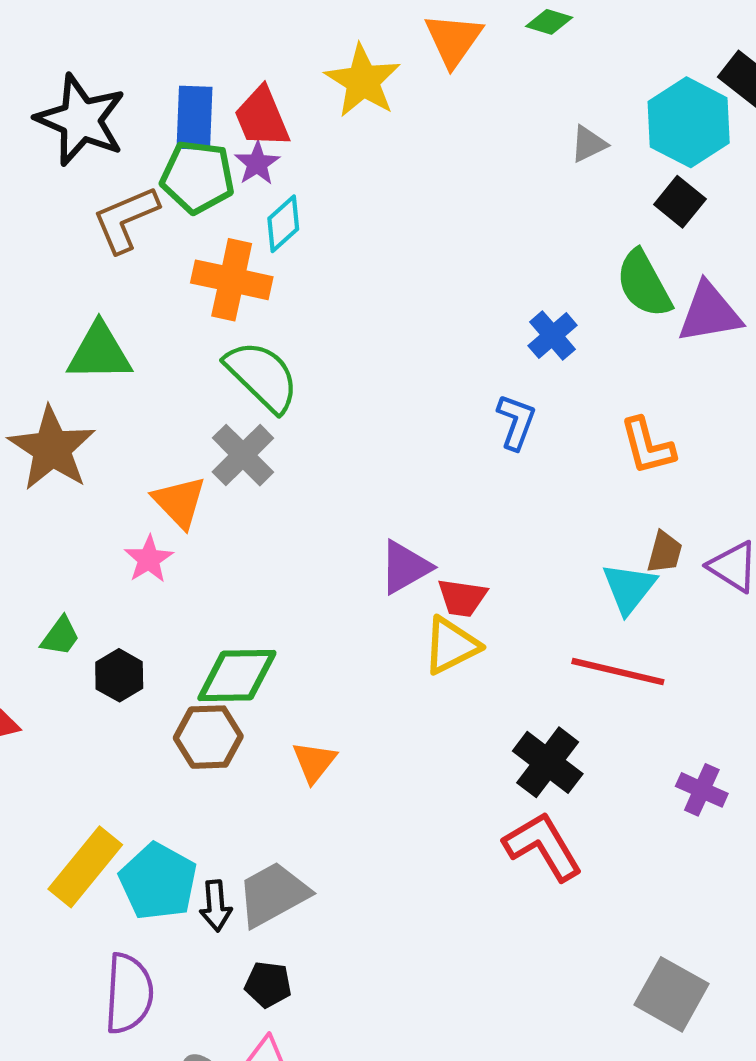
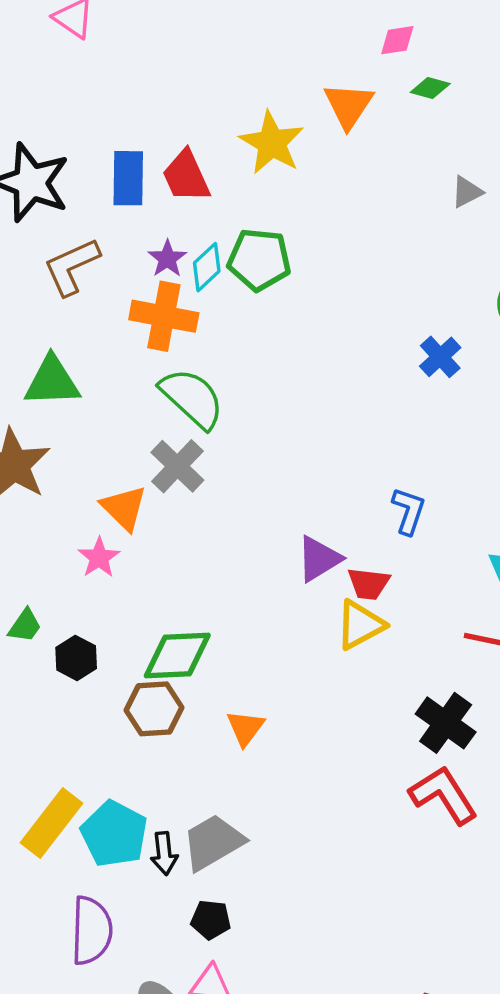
purple star: (257, 163) -> (167, 259), moved
green pentagon: (198, 177) -> (259, 260), moved
blue L-shape: (516, 422) -> (409, 511), moved

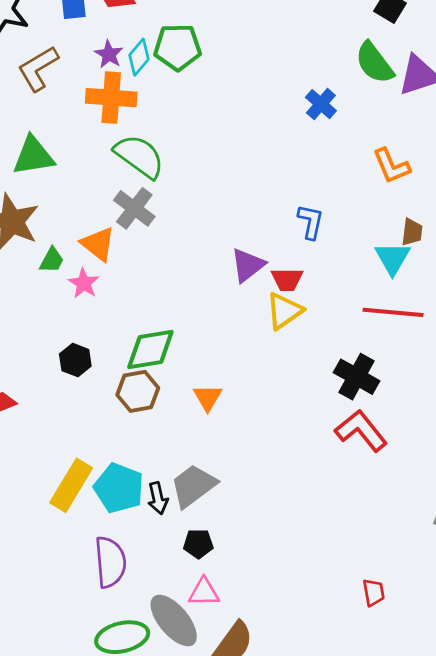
green trapezoid: (25, 626) -> (52, 260), moved

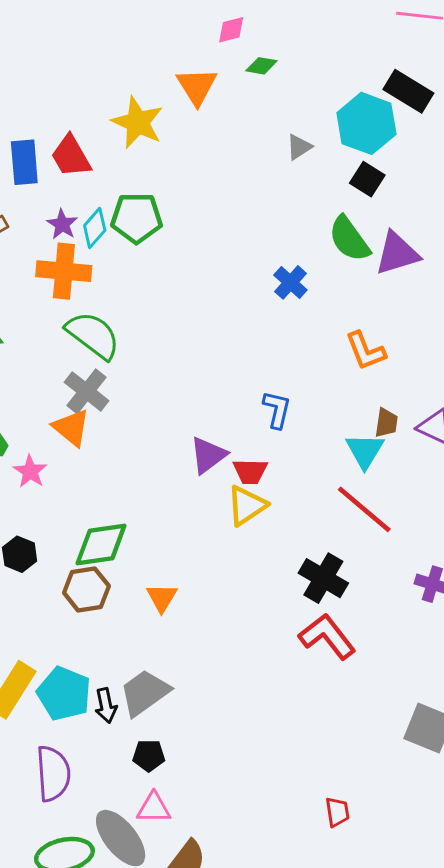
orange triangle: (98, 244) -> (71, 428), moved
red line: (393, 312) -> (364, 509), turned 34

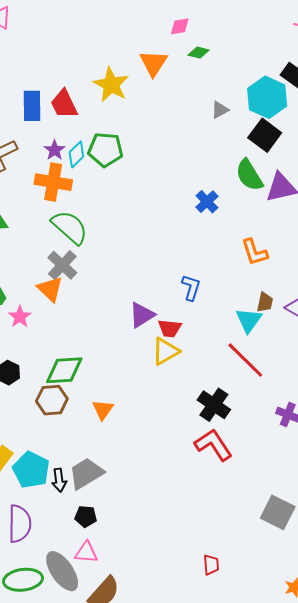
black square: (367, 179) -> (265, 135), size x1.4

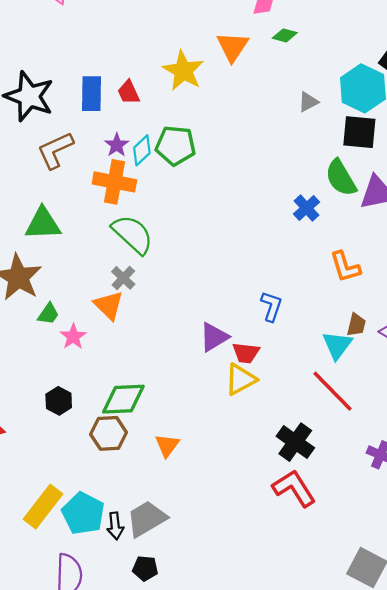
red trapezoid: (64, 104) -> (128, 92), size x0.7
black square: (265, 135) -> (359, 132), turned -32
blue cross: (207, 202) -> (306, 208), moved
gray cross: (62, 265) -> (123, 278), size x0.7

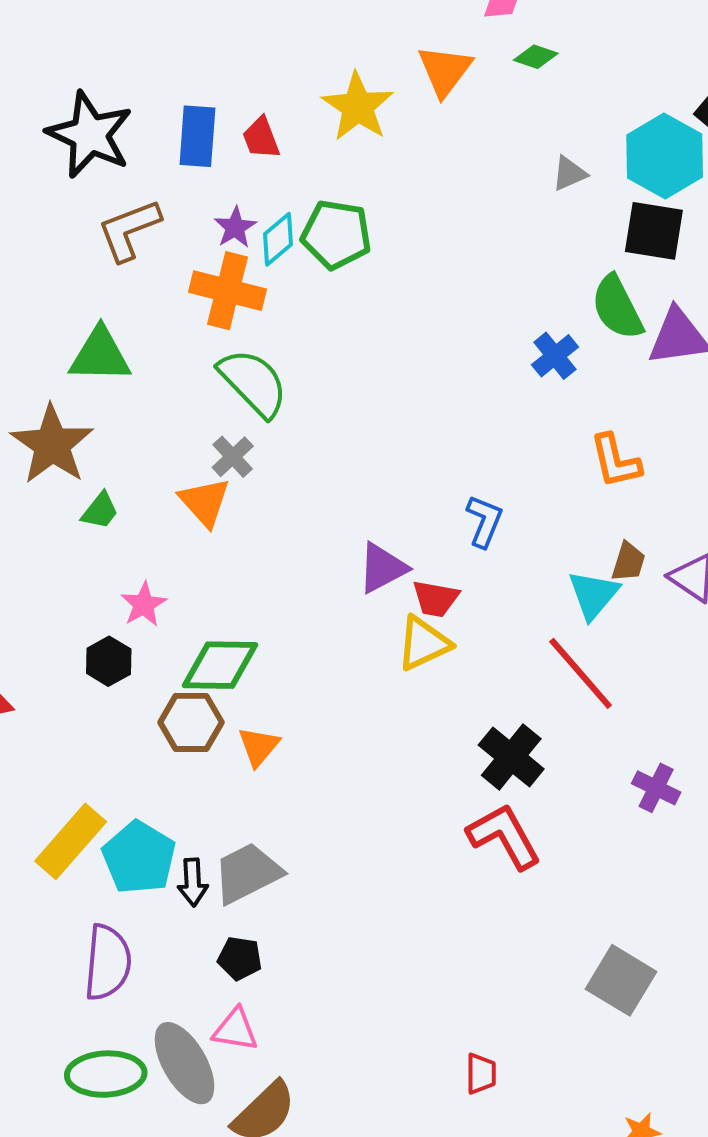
pink star: (73, 337) -> (144, 604), moved
orange triangle: (167, 445) -> (259, 746), moved

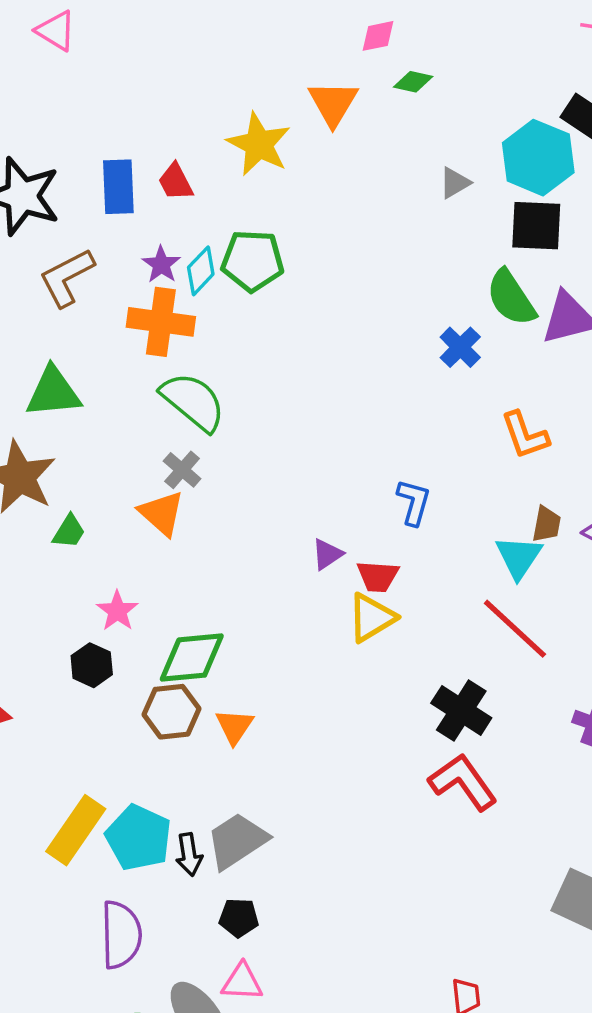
purple triangle: (382, 568) -> (327, 554), size x0.7

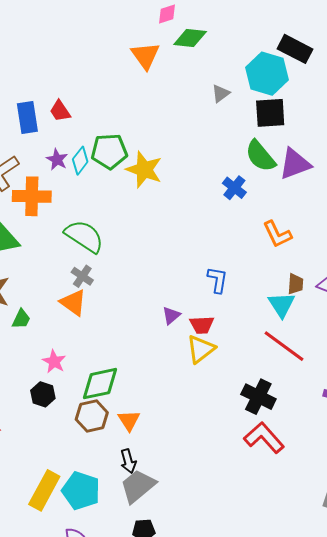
green diamond: (413, 82) -> (190, 38), size x1.5
yellow star: (259, 144) -> (144, 170), moved
orange cross: (161, 322) -> (32, 196), moved
black arrow: (189, 854) -> (128, 461), moved

